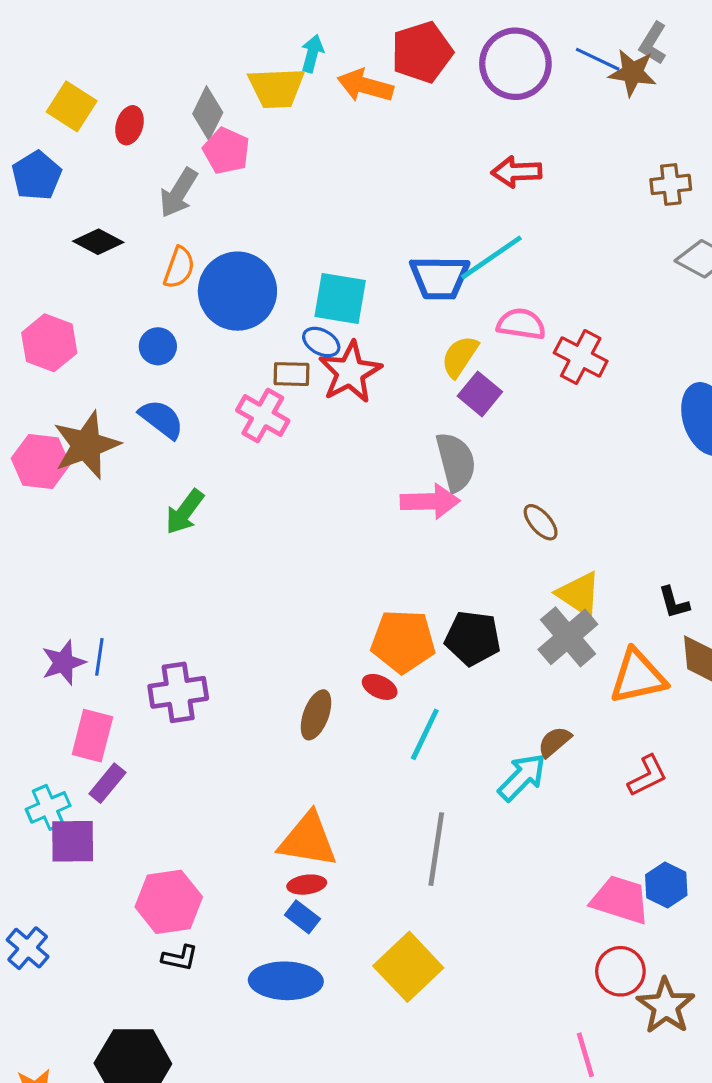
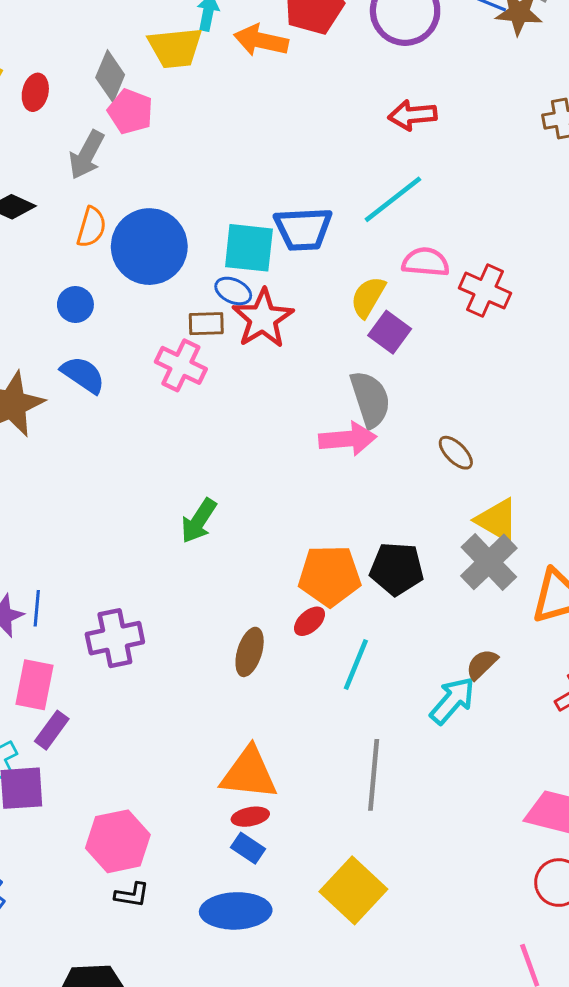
blue trapezoid: (440, 278) -> (303, 229), moved
green arrow: (185, 512) -> (199, 521), moved
red ellipse: (380, 687) -> (310, 621), turned -64

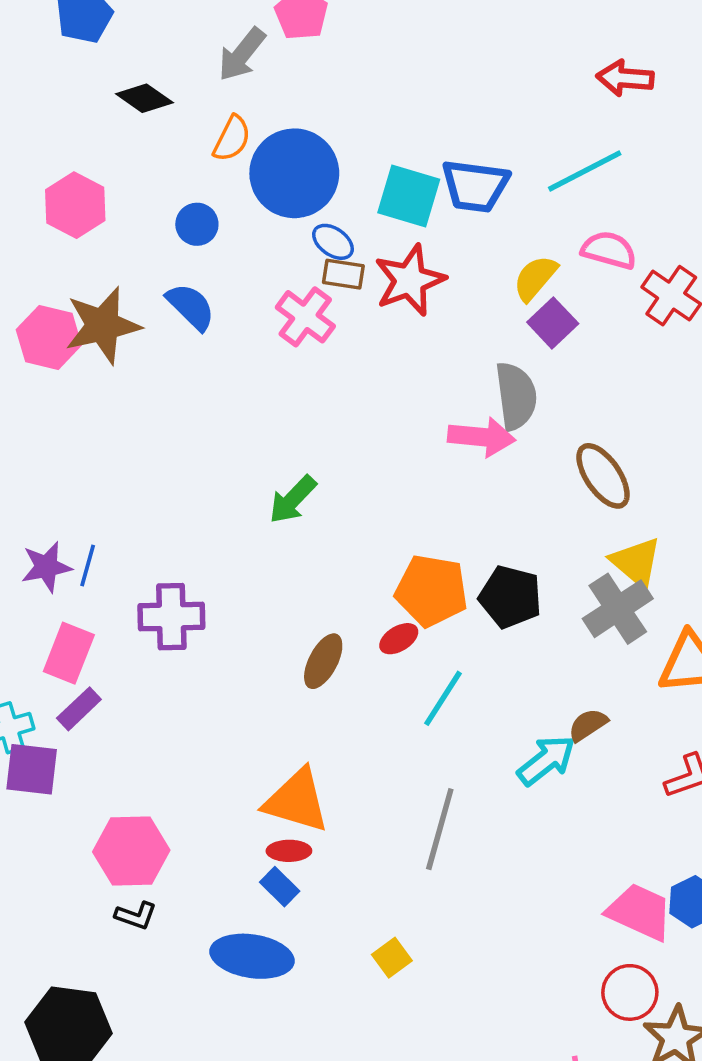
blue ellipse: (233, 291) -> (333, 242), moved
brown ellipse: (456, 453) -> (603, 476), size x1.5
yellow square: (353, 890) -> (392, 958), size x0.5

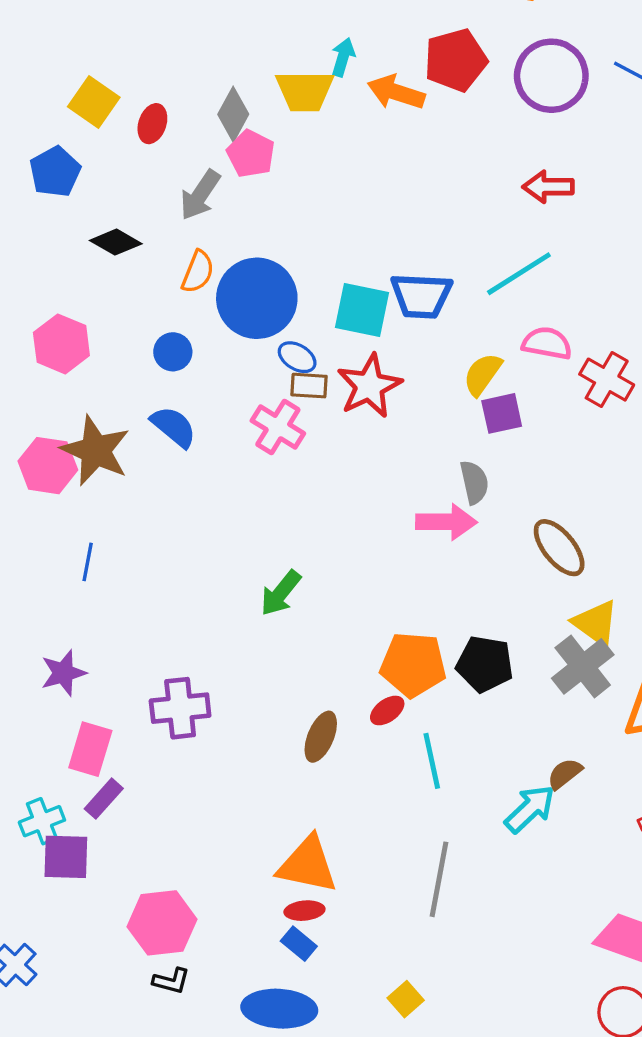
purple square: (553, 323) -> (502, 413), turned 36
brown star: (103, 325) -> (96, 451), turned -30
gray semicircle: (516, 396) -> (474, 482), size x0.7
blue line: (88, 565) -> (88, 562), moved
cyan line: (443, 698) -> (432, 761), turned -40

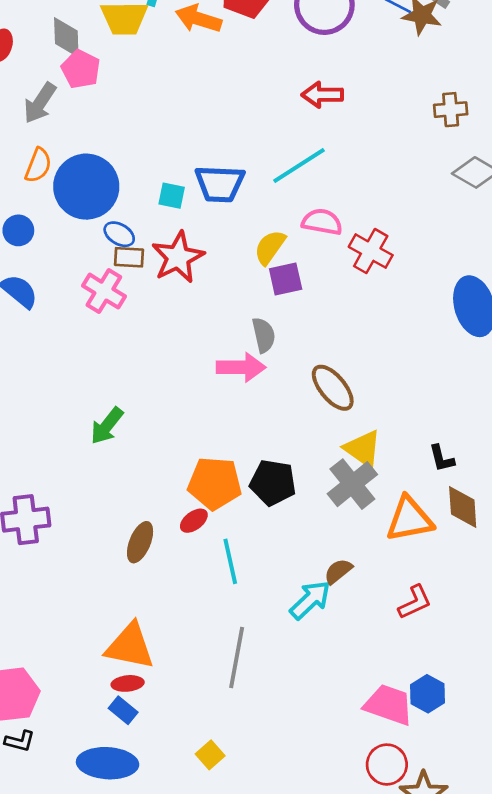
gray diamond: (233, 114) -> (66, 37), turned -30
cyan square: (362, 310) -> (172, 196), size x0.6

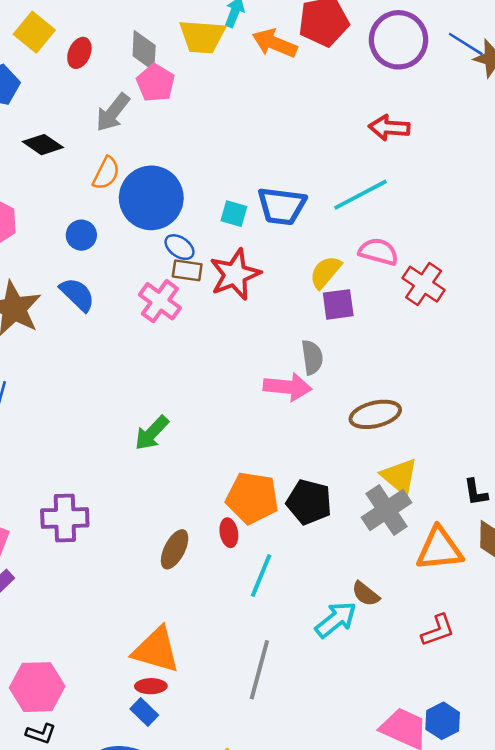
brown ellipse: (333, 388) -> (375, 414), turned -69
red ellipse: (194, 521) -> (229, 533), turned -68
cyan line: (230, 561) -> (261, 575), turned 30
brown semicircle: (338, 571) -> (366, 594), turned -108

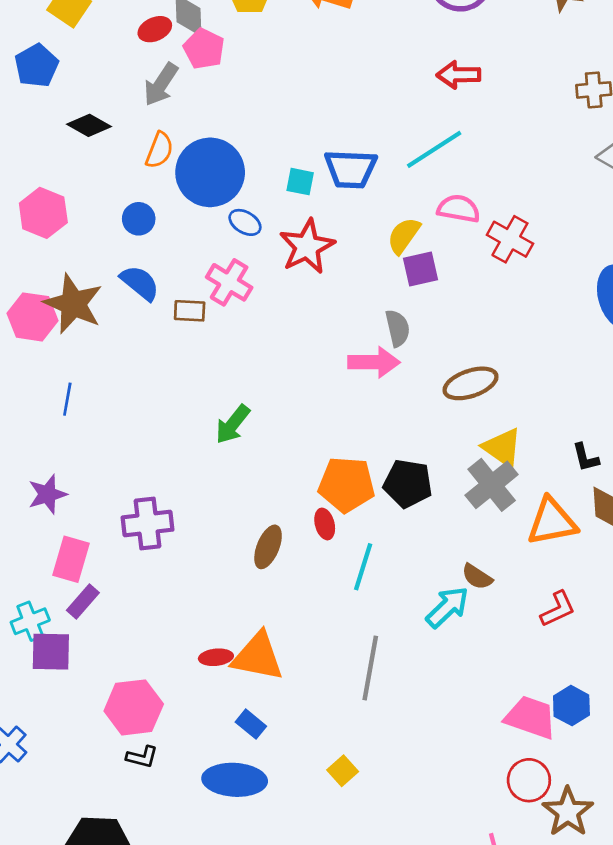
red ellipse: (79, 53) -> (155, 29), moved, turned 48
brown rectangle: (187, 270) -> (190, 311), moved
red ellipse: (151, 686) -> (216, 657), moved

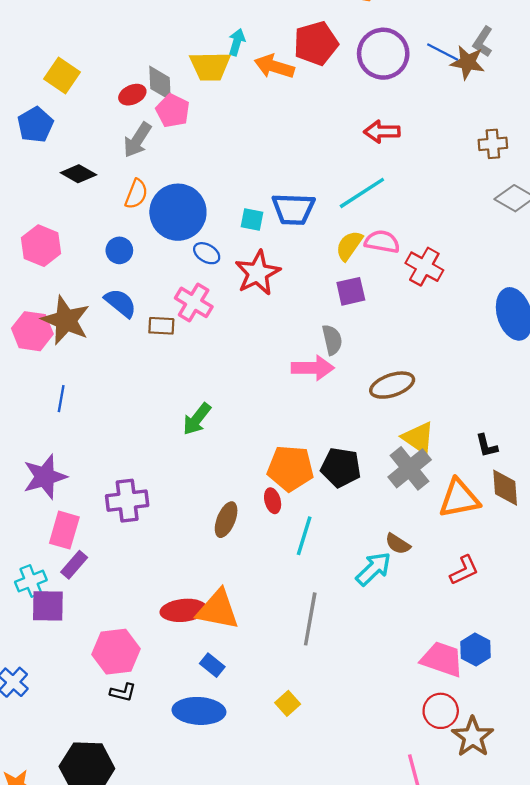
yellow semicircle: (404, 236) -> (349, 246), moved
purple star: (47, 494) -> (45, 477), size x1.4
red ellipse: (216, 657) -> (183, 610), size x1.6

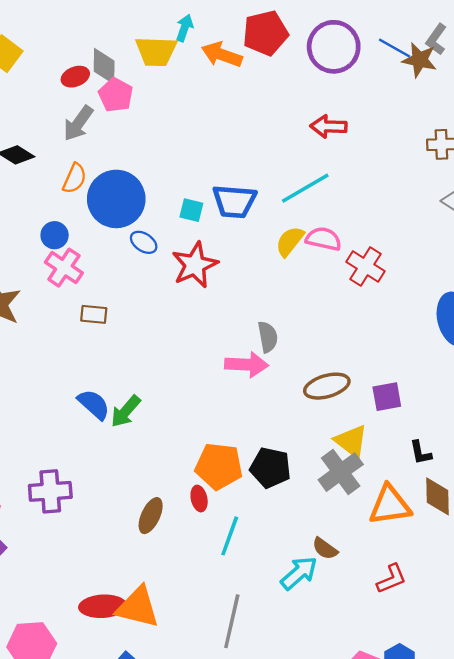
purple square: (351, 291) -> (387, 397), moved
pink cross: (194, 302) -> (64, 268), moved
blue semicircle: (120, 303) -> (94, 404), moved

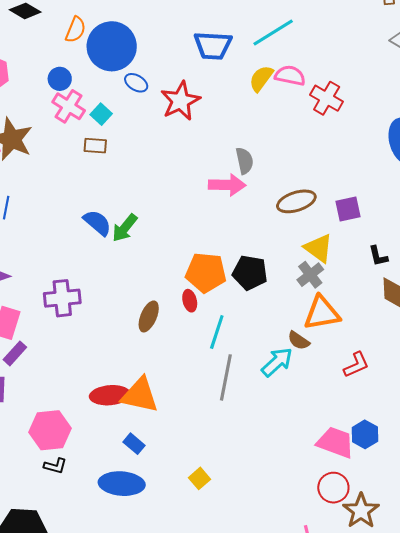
cyan square: (191, 210) -> (101, 114), moved, turned 30
gray cross: (341, 472) -> (310, 275), size x0.7
orange triangle: (390, 505) -> (322, 313), moved
gray line: (232, 621) -> (226, 377), moved

